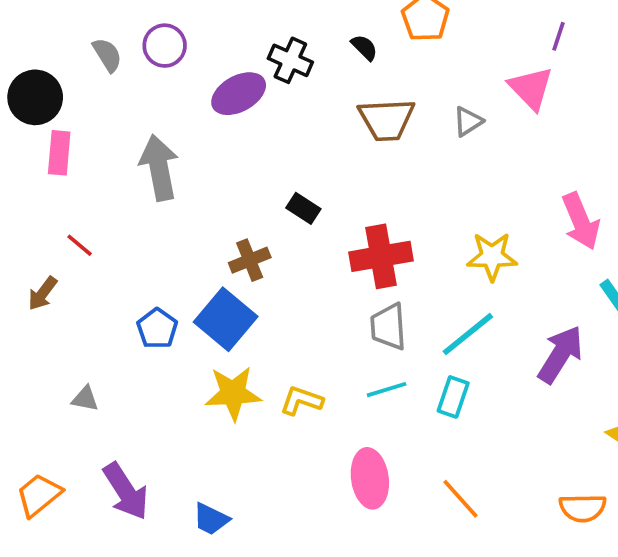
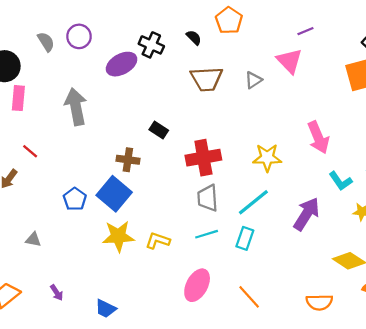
purple line: (559, 36) -> (305, 31), turned 49
brown cross: (250, 260) -> (128, 160), turned 30
pink ellipse: (370, 478) -> (197, 285), turned 36
purple arrow: (126, 491) -> (57, 293), size x0.5

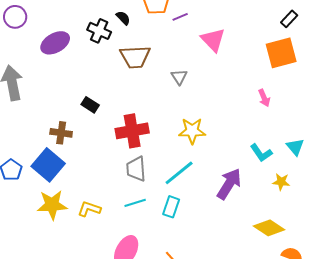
purple line: (305, 31) -> (180, 17), moved
black cross: (151, 45) -> (99, 31), moved
gray triangle: (253, 80) -> (179, 77), moved, turned -30
pink arrow: (318, 137) -> (264, 98), moved, size x0.6

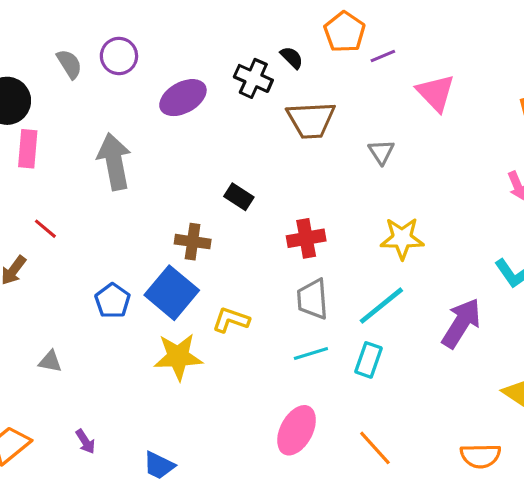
red cross: (132, 131) -> (306, 238), size x0.7
yellow L-shape: (89, 209) -> (231, 320), moved

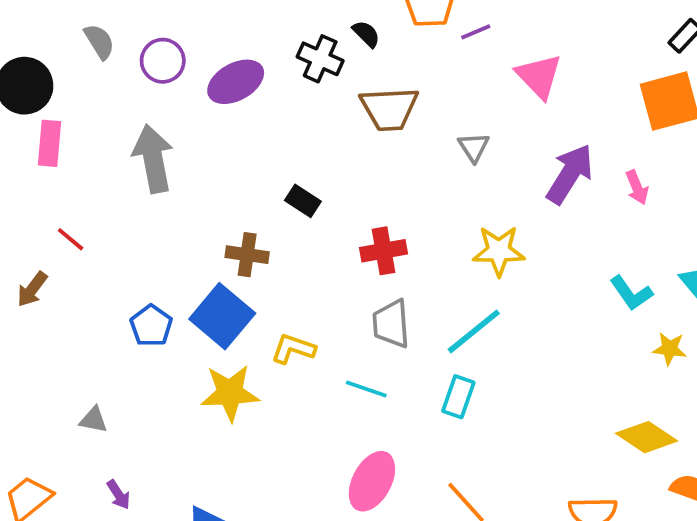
purple circle: (119, 56) -> (163, 61), moved
purple arrow: (461, 323) -> (570, 174), moved
cyan line: (311, 354) -> (366, 389), moved, turned 36
gray triangle: (50, 362) -> (94, 420), moved

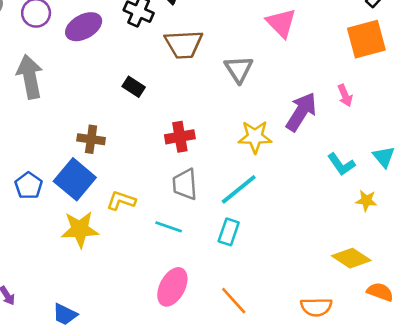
gray triangle: (474, 147) -> (239, 69), size x1.4
purple arrow: (570, 174) -> (301, 112), moved
black rectangle: (303, 201) -> (134, 87), moved

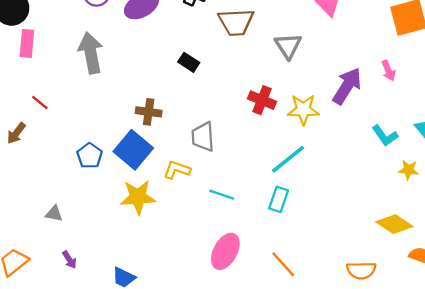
red cross: (180, 137) -> (262, 100), moved, turned 32
gray trapezoid: (185, 184) -> (203, 137), moved

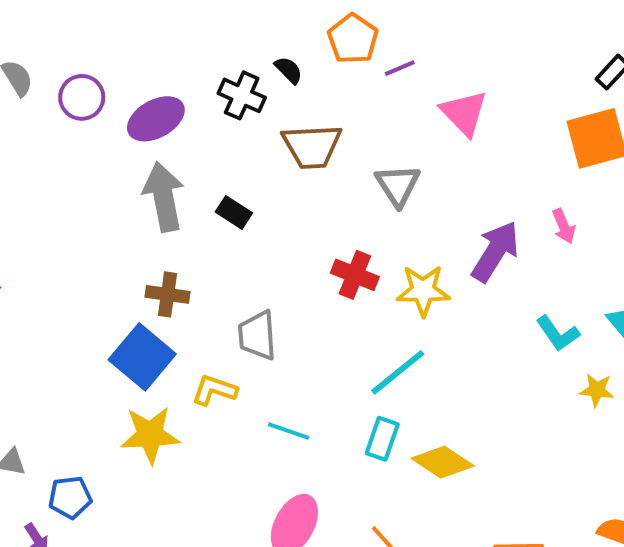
gray arrow: (91, 53) -> (164, 197), moved
blue pentagon: (89, 156) -> (70, 497), moved, turned 30
yellow diamond: (394, 224) -> (443, 462), moved

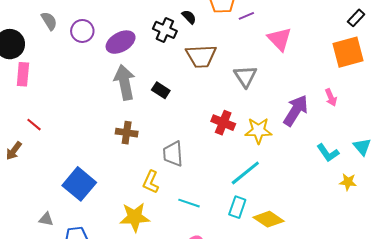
blue square: (142, 357) -> (79, 184), moved
yellow L-shape: (214, 390) -> (151, 182), turned -85
yellow star: (150, 435) -> (135, 217), moved

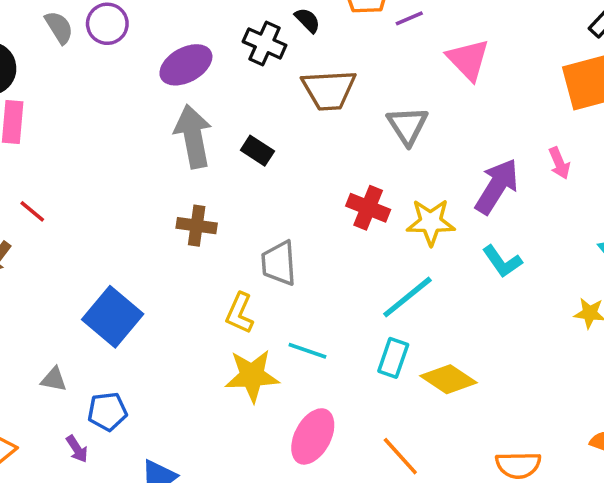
purple circle: (82, 31) -> (107, 24), moved
cyan L-shape: (328, 153) -> (502, 261), moved
yellow star: (135, 217) -> (252, 376), moved

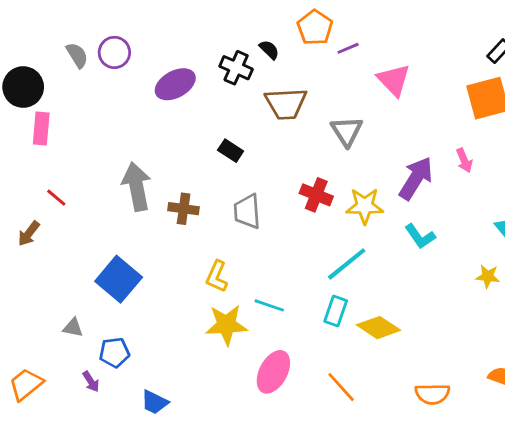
gray arrow: (193, 136) -> (137, 187), moved
gray trapezoid: (279, 263) -> (247, 211), moved

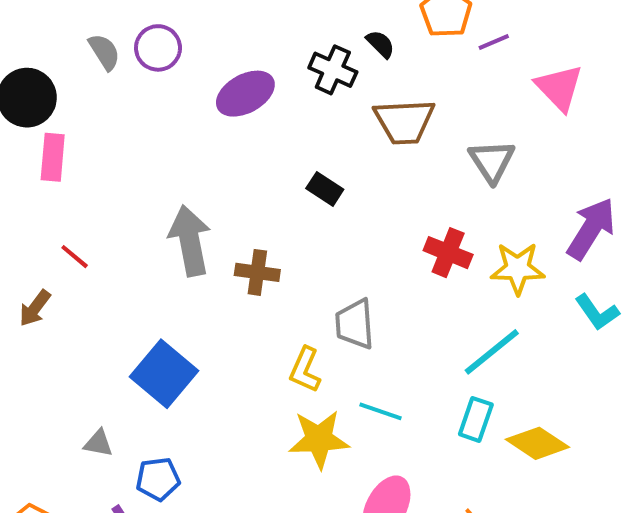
gray trapezoid: (247, 211) -> (355, 324), moved

